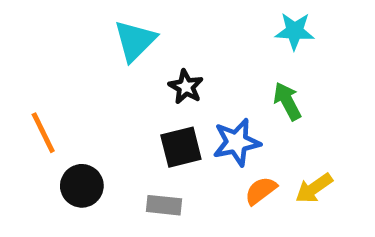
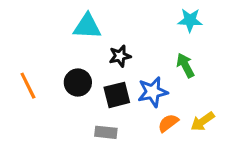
cyan triangle: (135, 41) -> (87, 26), turned 48
black star: (186, 87) -> (120, 56), turned 30
black circle: (82, 186) -> (78, 82), moved

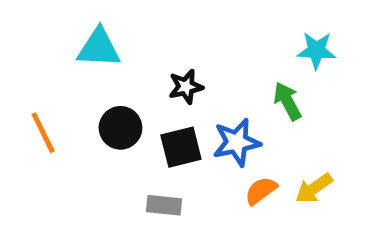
cyan star: (190, 20) -> (316, 50), moved
cyan triangle: (87, 26) -> (99, 48), moved

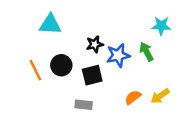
orange line: (43, 133) -> (35, 70), moved
blue star: (237, 142) -> (118, 55), moved

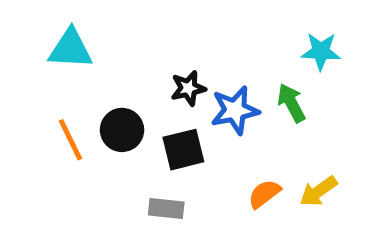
cyan triangle: (50, 25) -> (70, 49), moved

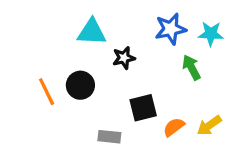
cyan triangle: (70, 49) -> (92, 32), moved
blue star: (235, 110) -> (171, 29), moved
black square: (183, 150) -> (143, 108), moved

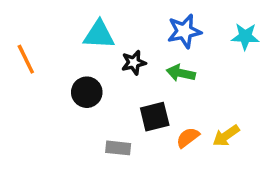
cyan star: (211, 34) -> (245, 36), moved
green arrow: (191, 67) -> (181, 73), moved, turned -50
orange line: (47, 92) -> (26, 59), moved

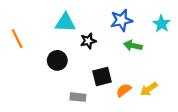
cyan star: (245, 36) -> (162, 24), turned 30
green arrow: (181, 73) -> (133, 46), moved

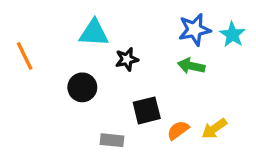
blue star: (121, 20) -> (194, 30), moved

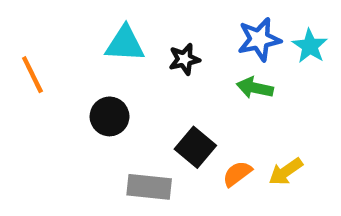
black star: (127, 59) -> (184, 59), moved
black square: (147, 110) -> (195, 147), turned -36
gray rectangle: (112, 140) -> (149, 187), size x1.4

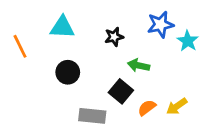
cyan triangle: (125, 44) -> (62, 27), moved
cyan star: (310, 46) -> (188, 41), moved
green arrow: (255, 88) -> (139, 65), moved

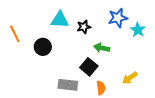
cyan triangle: (62, 27) -> (60, 20), moved
black circle: (68, 72) -> (43, 47), moved
orange semicircle: (147, 108) -> (101, 88), moved, turned 120

